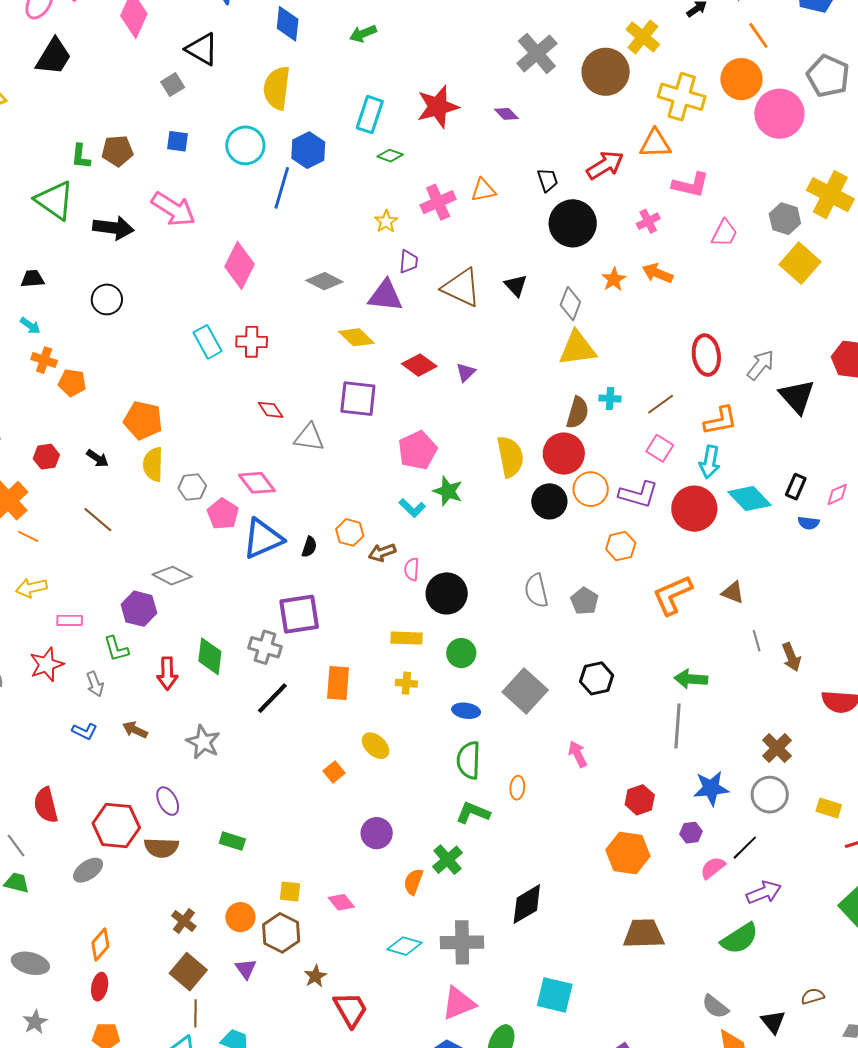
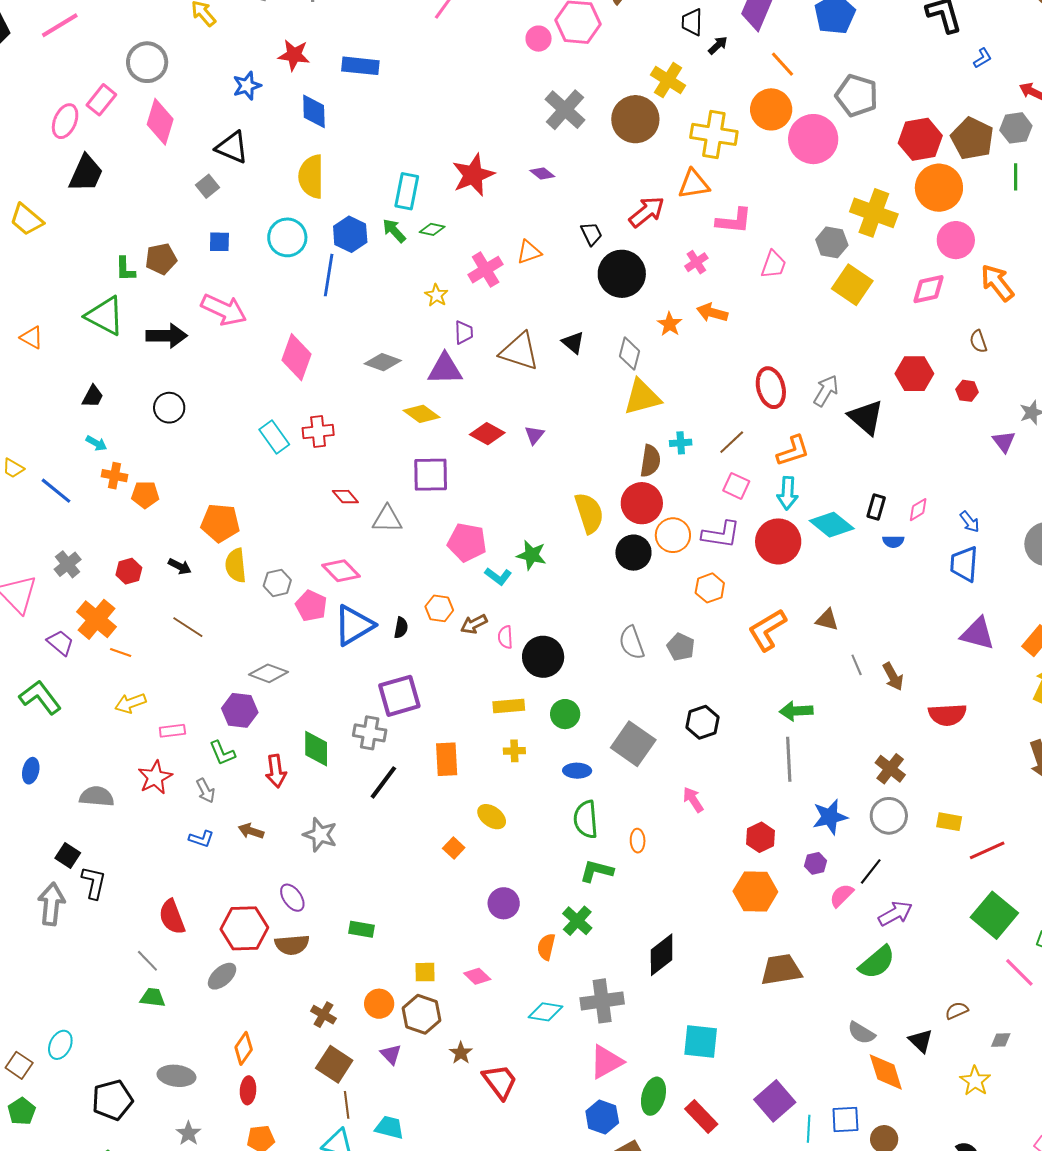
green arrow: (363, 34) -> (394, 231), moved, turned 76
black trapezoid: (32, 279) -> (93, 396), turned 130
pink pentagon: (417, 450) -> (467, 542), moved, turned -30

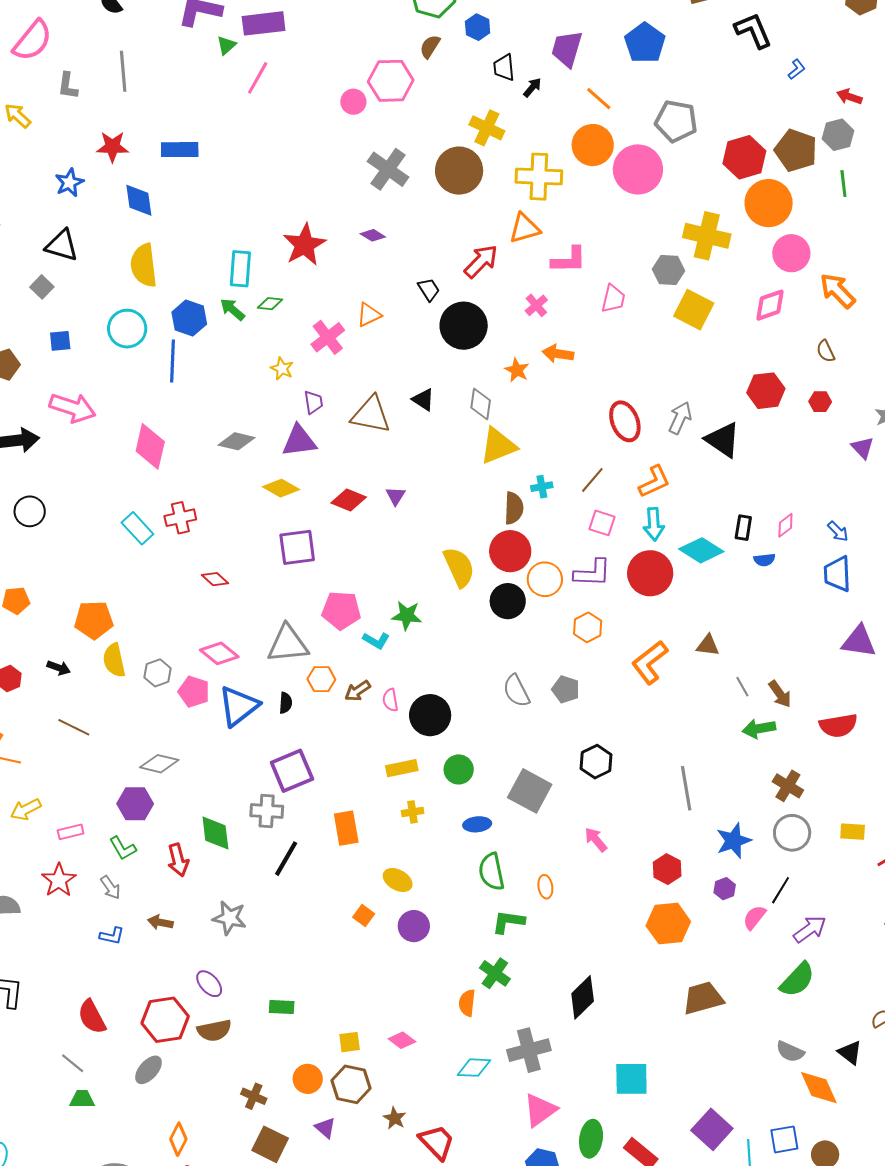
gray triangle: (387, 519) -> (288, 644), moved, size x1.4
green arrow: (796, 711) -> (759, 729), moved
purple circle: (504, 903) -> (414, 926), moved

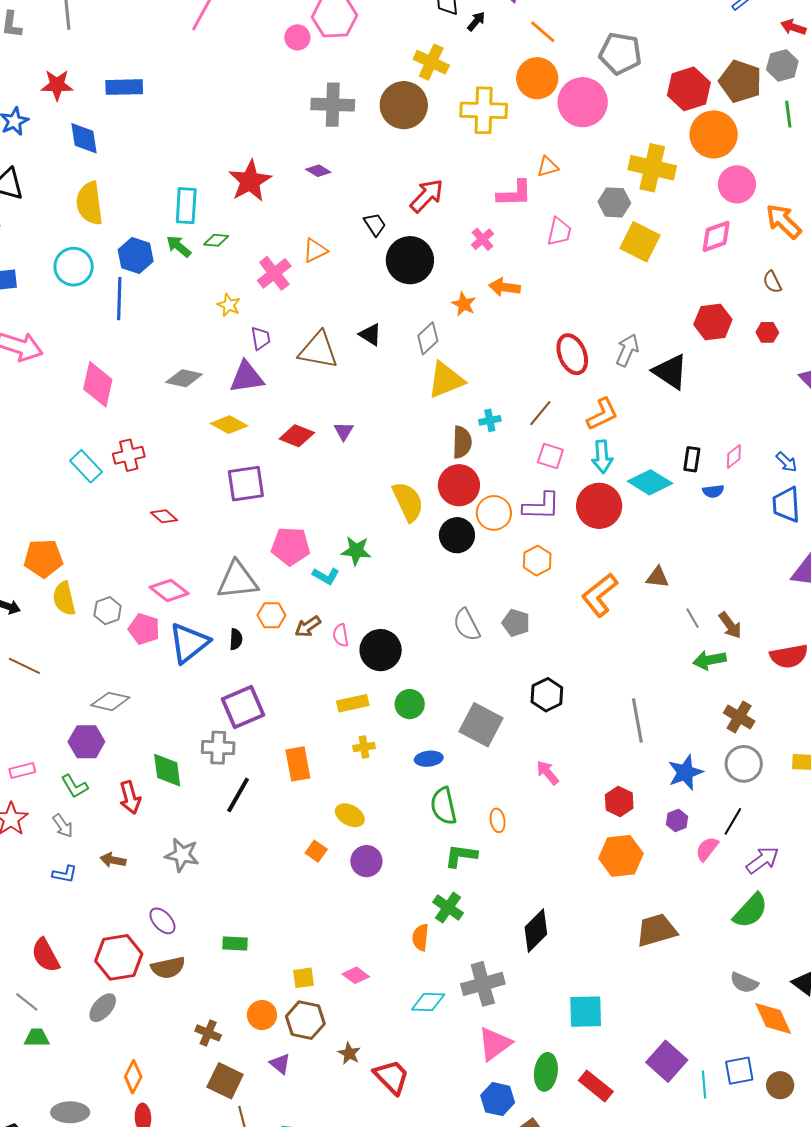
gray cross: (388, 169) -> (333, 105), turned -33
orange triangle: (525, 228) -> (548, 167), moved, size x0.7
gray diamond: (481, 404) -> (428, 338), turned 40

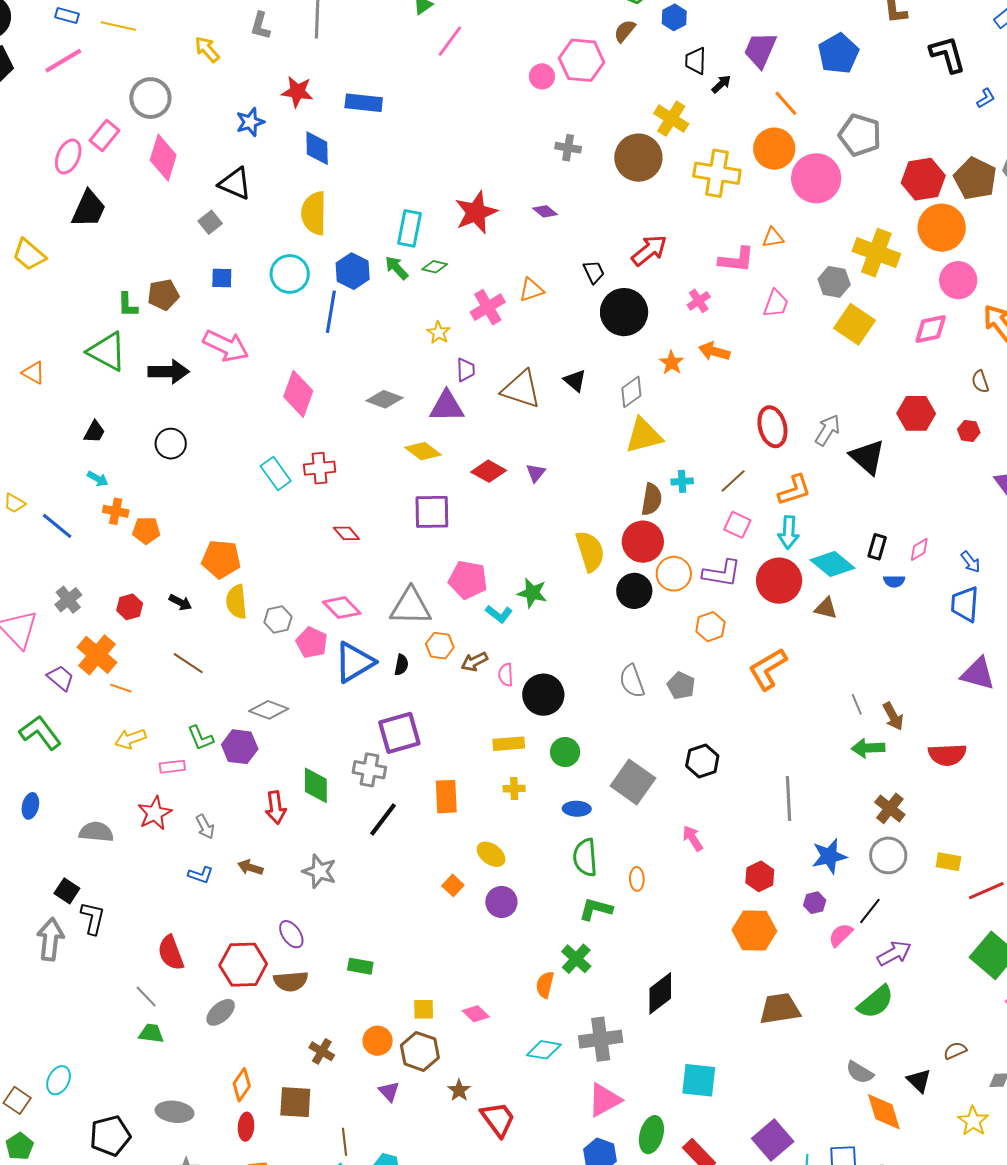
gray cross: (333, 105) -> (568, 148), size x0.6
brown triangle: (657, 577) -> (826, 608), moved
green L-shape: (75, 786) -> (200, 738), moved
brown square: (225, 1081) -> (295, 1102), moved, turned -30

